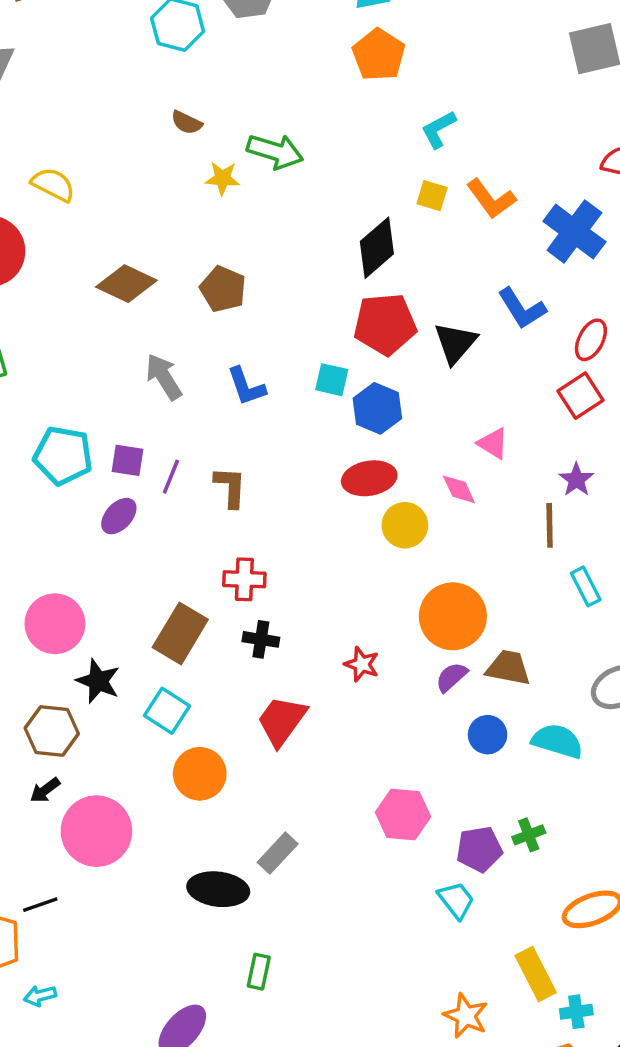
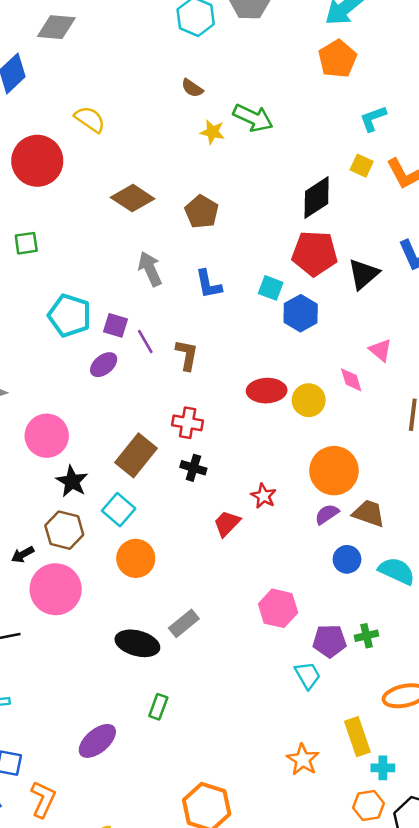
purple line: (171, 477) -> (145, 342), turned -60
red ellipse: (369, 478) -> (267, 391), moved
red trapezoid: (282, 721) -> (227, 523), moved, size x0.7
brown hexagon: (52, 731) -> (64, 530), moved

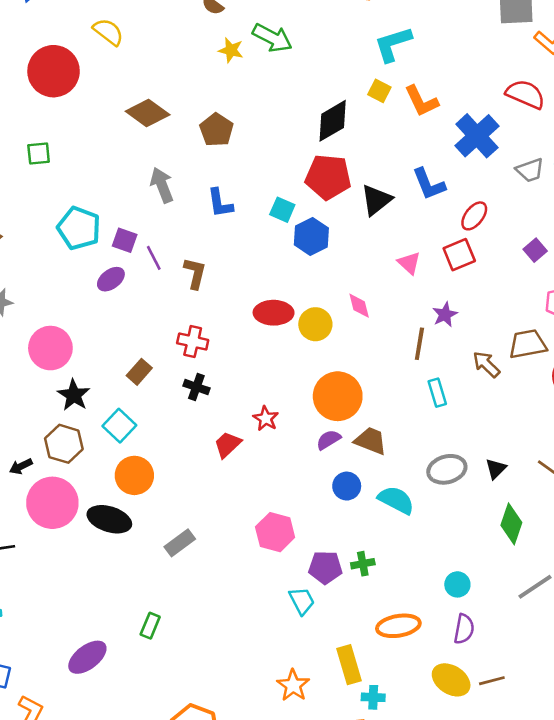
cyan L-shape: (373, 119) -> (393, 44), size x1.4
pink triangle: (380, 350) -> (409, 263), moved
brown rectangle: (136, 455) -> (139, 372), size x0.6
black ellipse: (137, 643) -> (109, 519), moved

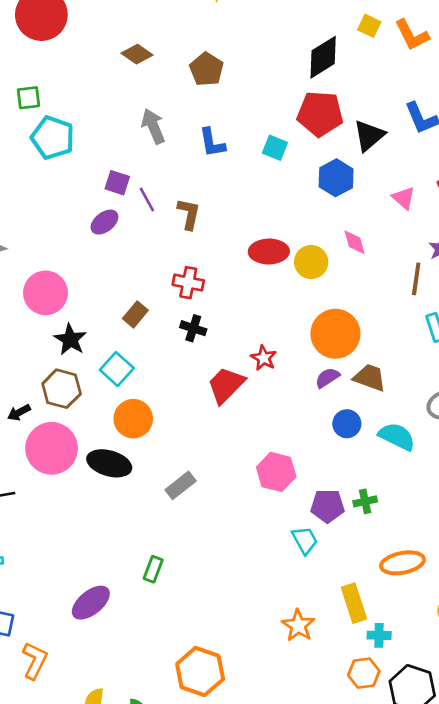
brown diamond: (148, 113) -> (137, 54), size x0.7
cyan pentagon: (79, 228) -> (53, 138), moved
blue hexagon: (311, 236) -> (336, 178), moved
red trapezoid: (227, 444) -> (226, 385), size x1.4

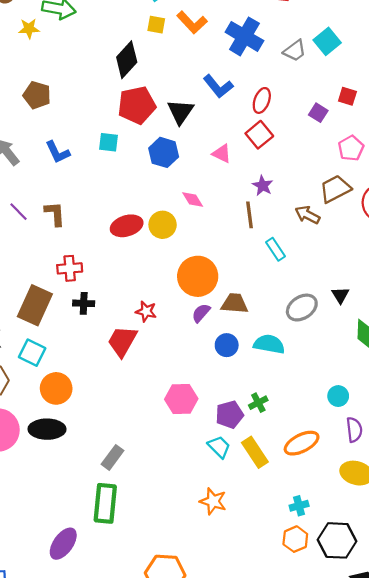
brown rectangle: (135, 314) -> (35, 305), size x1.8
gray rectangle: (181, 485) -> (112, 457), moved
green rectangle: (153, 569) -> (105, 503), size x1.8
yellow rectangle: (354, 603) -> (255, 452), moved
orange star: (298, 625) -> (213, 501), moved

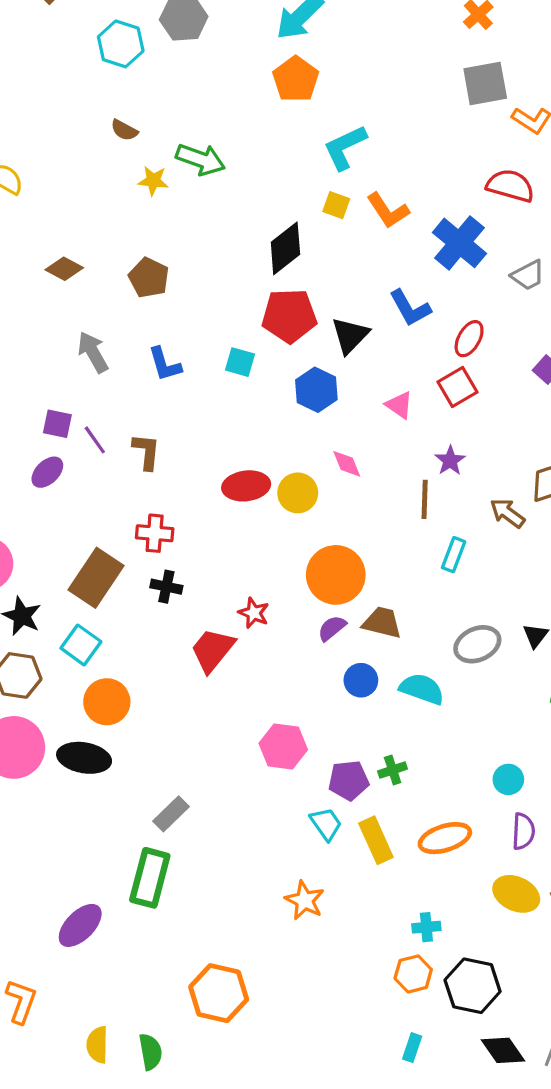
cyan rectangle: (276, 249) -> (454, 555), turned 45

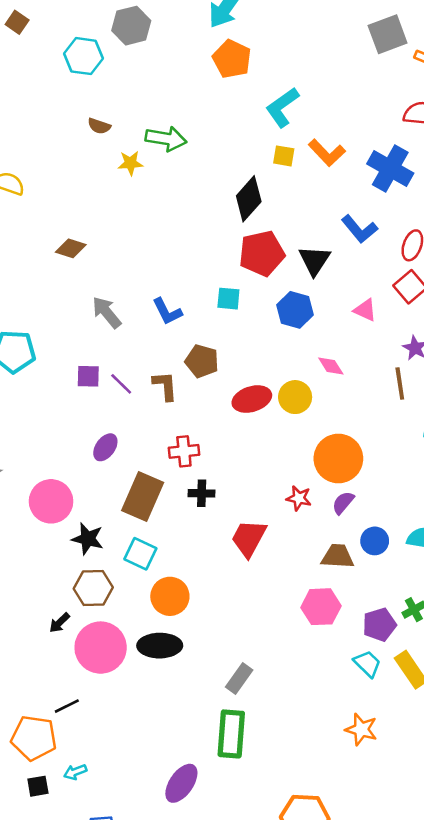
brown pentagon: (149, 278) -> (202, 361), moved
purple ellipse: (47, 472) -> (105, 447), moved
red star: (254, 613) -> (299, 498), moved
brown trapezoid: (382, 623) -> (338, 556), moved

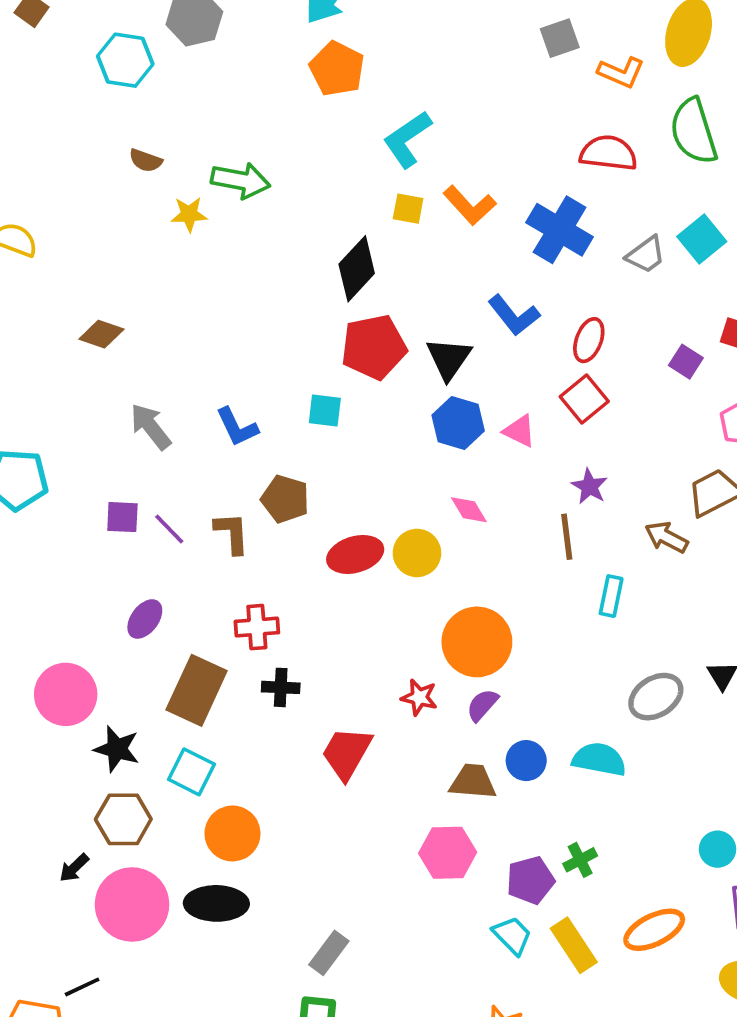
gray square: (388, 34) -> (560, 38), size x0.7
blue hexagon: (295, 310) -> (458, 423), moved

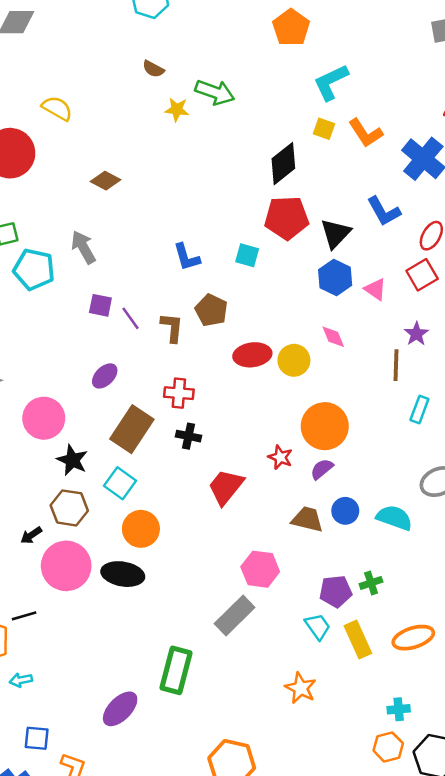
gray arrow: (151, 427) -> (83, 247), moved
pink hexagon: (448, 853) -> (260, 569), moved
gray rectangle: (329, 953) -> (235, 616), moved, size x1.4

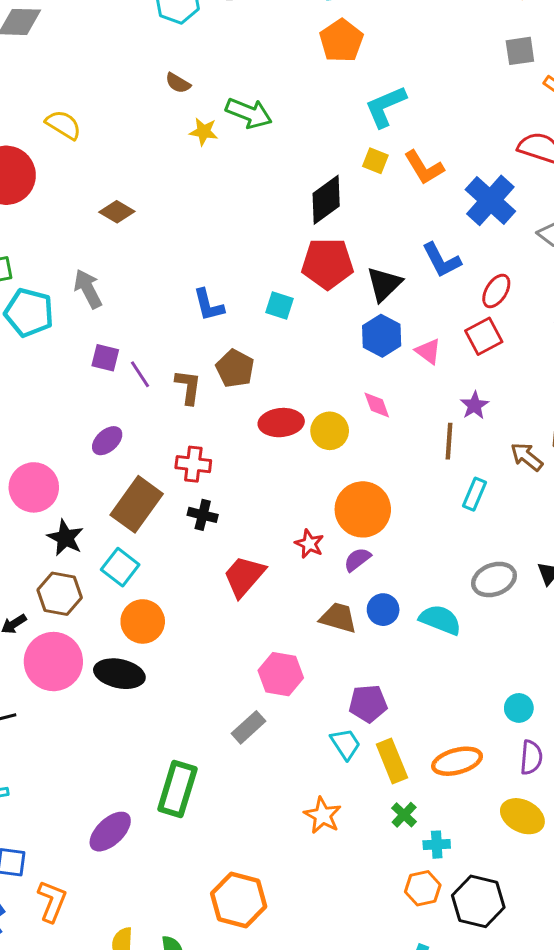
green cross: (371, 583) -> (404, 815), moved, turned -30
gray rectangle: (235, 616) -> (249, 727), size x0.7

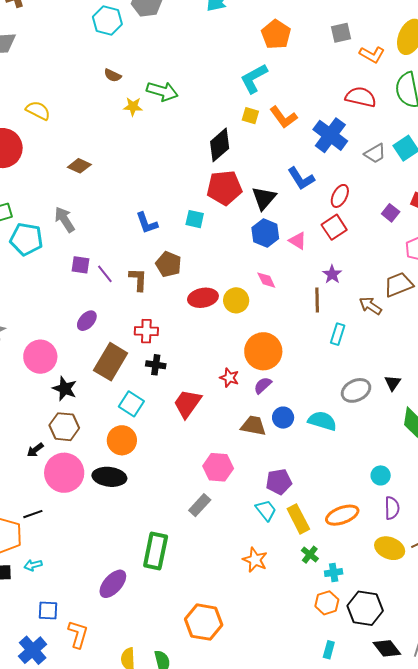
orange pentagon: (341, 41) -> (276, 34), moved
cyan square: (120, 567) -> (131, 404), moved

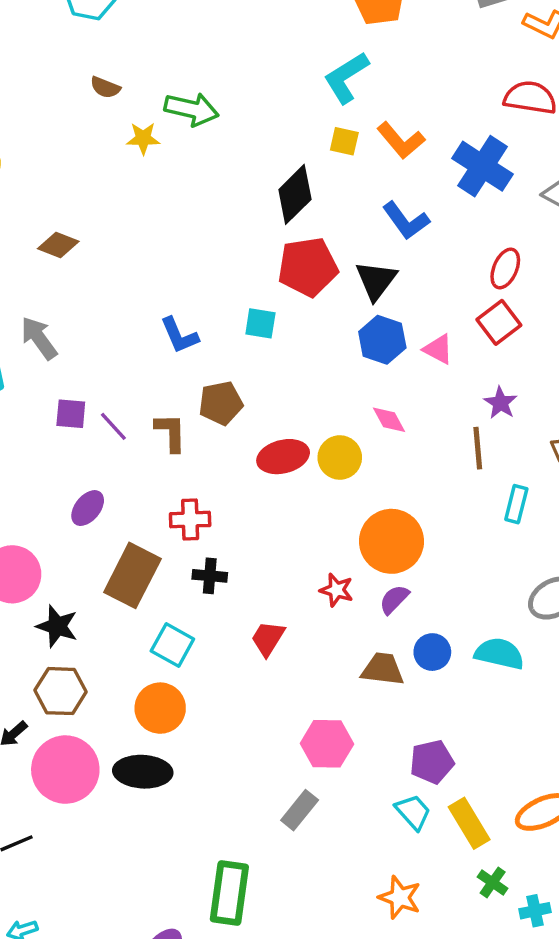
blue L-shape: (301, 179) -> (406, 221), moved
brown pentagon: (169, 264) -> (221, 403), turned -30
red trapezoid: (187, 404) -> (268, 638), size x0.7

